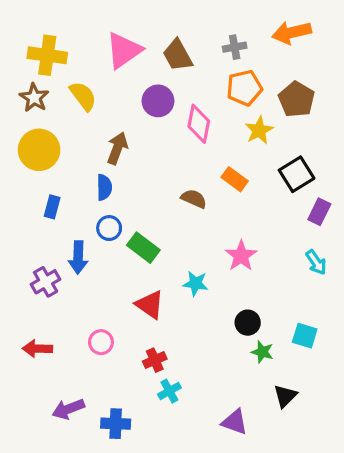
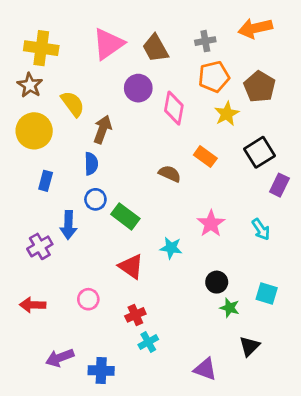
yellow semicircle: (83, 96) -> (73, 104), moved
cyan arrow: (316, 262) -> (261, 229), moved

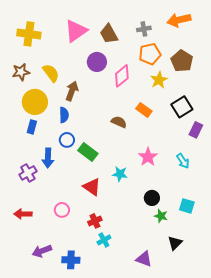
brown star: (30, 85) -> (21, 72), moved, turned 30
pink diamond: (174, 108) -> (122, 76), turned 40
yellow circle: (34, 131) -> (35, 102), moved

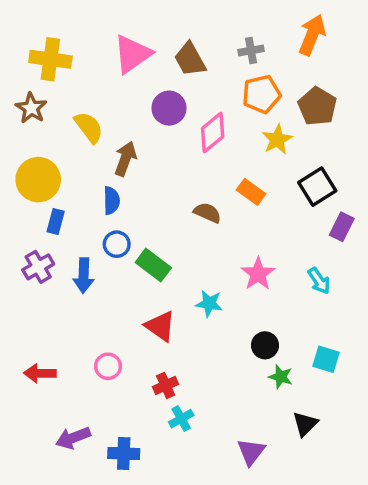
orange arrow: (179, 20) -> (312, 35), turned 125
brown star: (21, 72) -> (31, 108), moved, turned -30
yellow circle: (35, 102) -> (38, 180), moved
purple cross: (28, 173) -> (38, 267), moved
purple triangle: (144, 259) -> (251, 452), turned 48

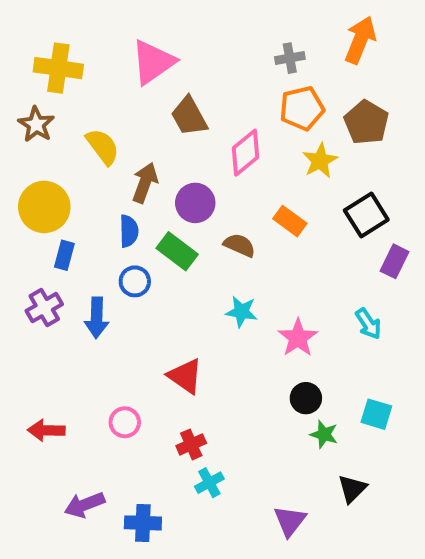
brown trapezoid: (190, 59) -> (189, 116), moved
purple circle: (169, 108) -> (195, 203), moved
green rectangle: (153, 265) -> (177, 251), moved
pink star: (258, 274) -> (298, 338), moved
cyan star: (209, 303) -> (242, 312), moved

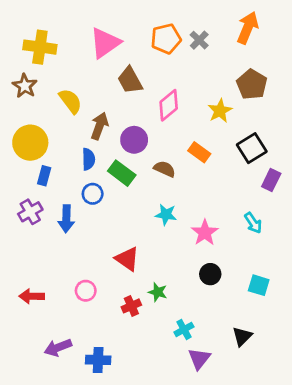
gray cross: (290, 58) -> (199, 40), turned -36
orange pentagon: (302, 108) -> (166, 39), moved
green star: (324, 434) -> (158, 292), moved
cyan cross: (209, 483) -> (184, 329), moved

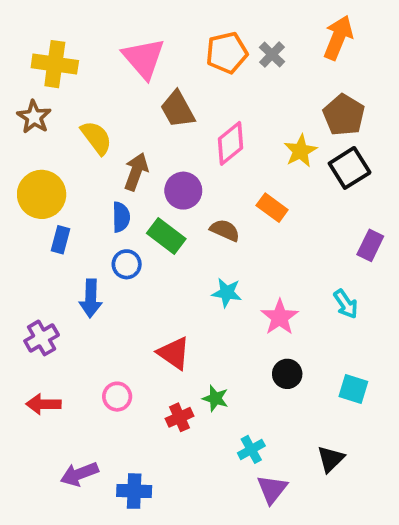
pink triangle: (105, 43) -> (144, 58), turned -36
black square: (252, 148) -> (350, 168), moved
purple cross: (30, 212) -> (42, 338), moved

